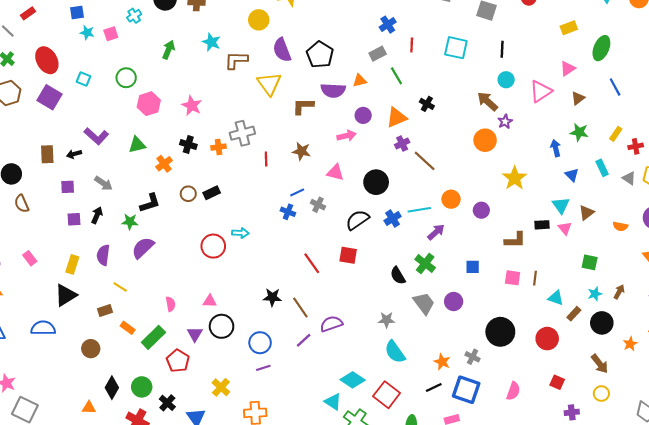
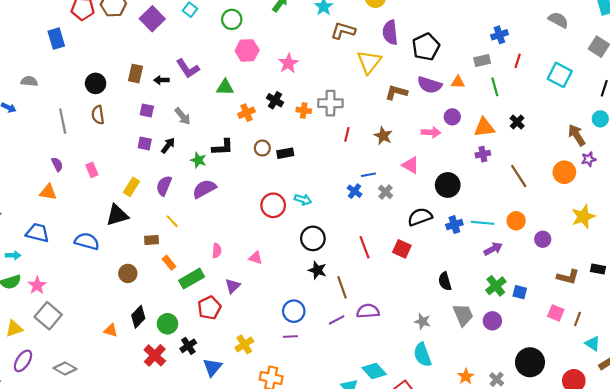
brown line: (425, 161) -> (519, 176), moved
green cross: (425, 263) -> (496, 286), moved
black circle: (222, 326) -> (313, 238), moved

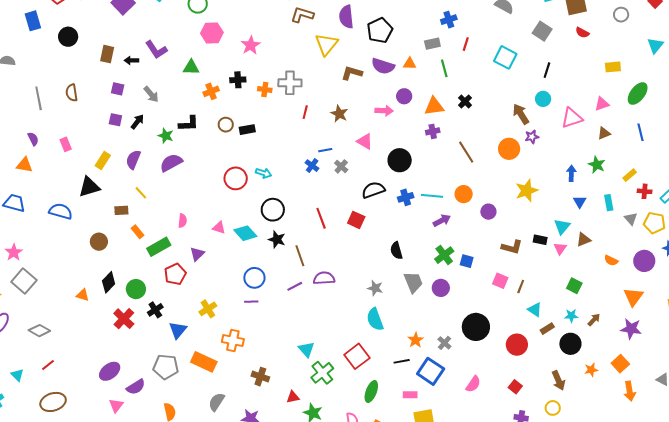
black circle: (96, 83) -> (68, 37), moved
black cross: (275, 100) -> (238, 80), turned -35
cyan diamond: (374, 371) -> (245, 233), moved

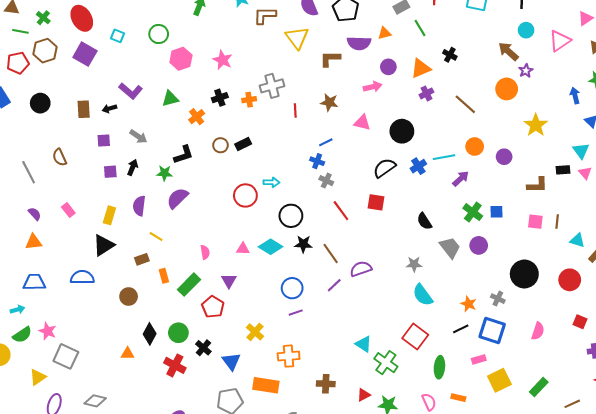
gray cross: (341, 166) -> (326, 181), moved
orange rectangle: (138, 232) -> (164, 276), turned 40

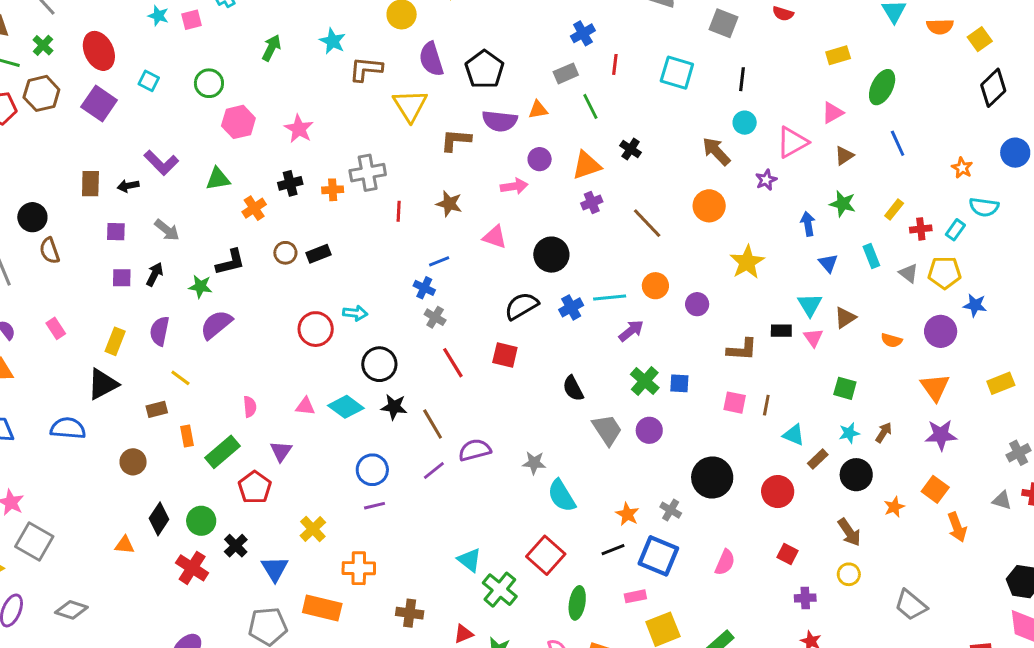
purple star: (526, 71) -> (766, 180), moved
black circle: (40, 103) -> (32, 217), moved
gray star: (414, 264) -> (534, 463), moved

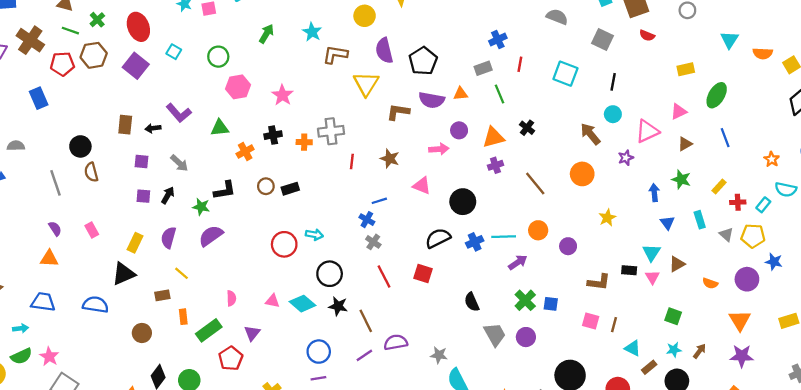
yellow star: (747, 262) -> (607, 218), size x0.7

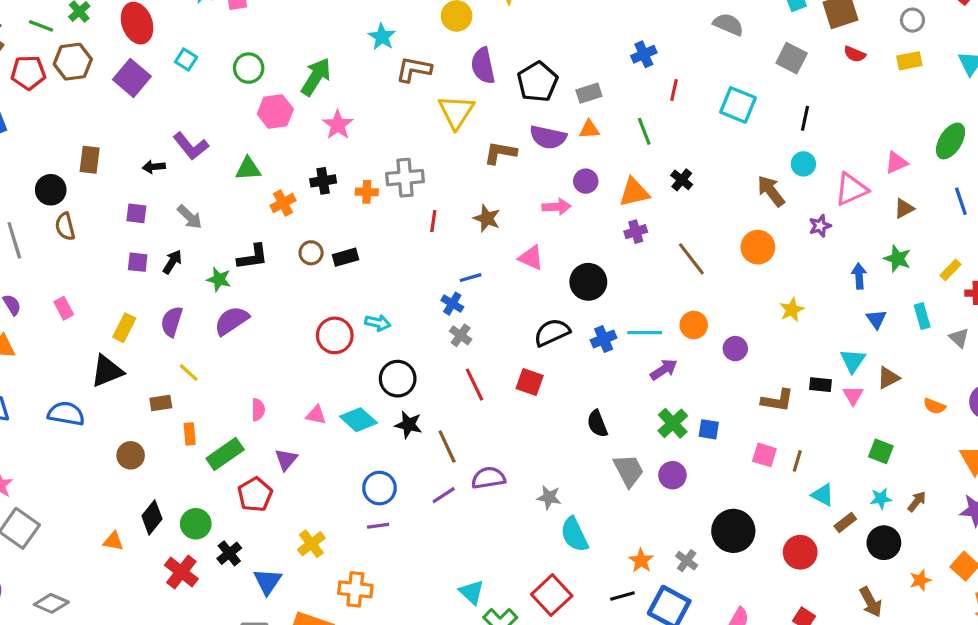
green arrow: (266, 34) -> (316, 77), moved, size x1.4
gray rectangle: (483, 68) -> (589, 93), moved
yellow rectangle: (686, 69) -> (909, 61), moved
brown rectangle: (125, 125) -> (90, 160), moved

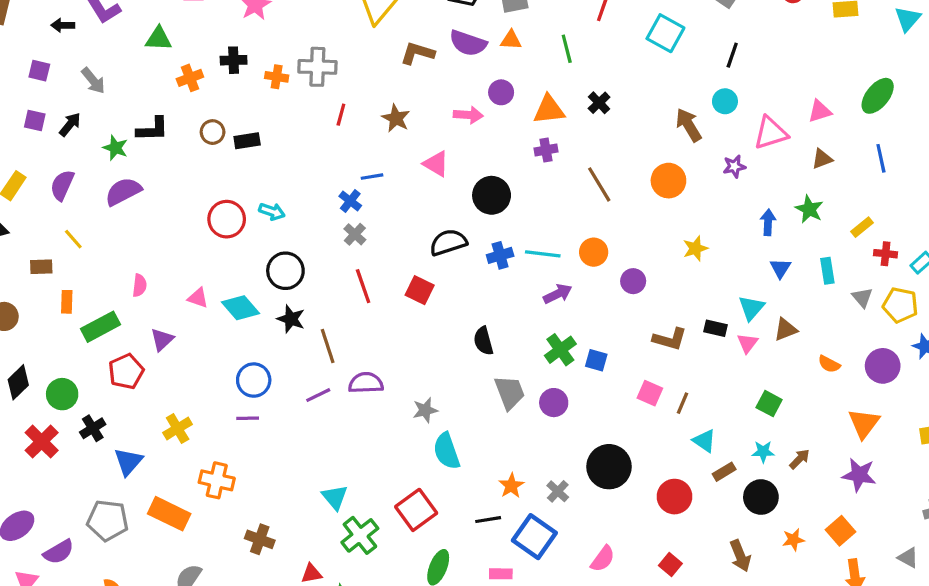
gray star: (549, 497) -> (425, 410), turned -30

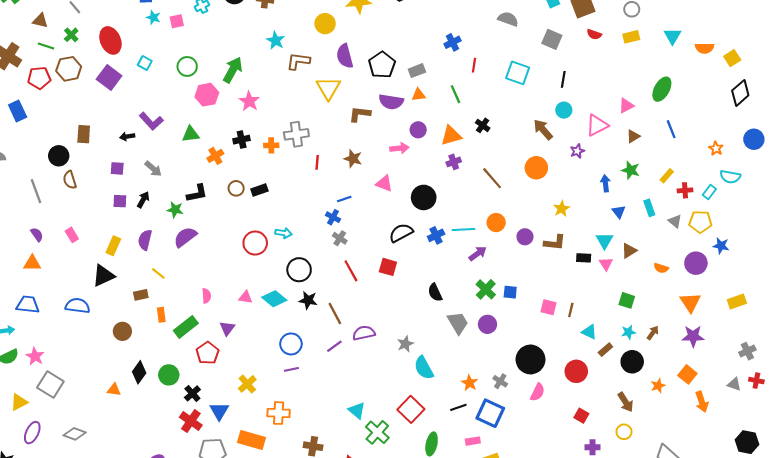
brown L-shape: (670, 339) -> (555, 243), moved
red cross: (42, 442) -> (191, 421), moved
pink semicircle: (603, 559) -> (537, 392), moved

